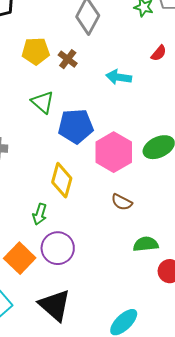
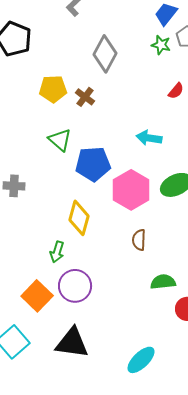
cyan arrow: (119, 77) -> (149, 138), moved
brown semicircle: (122, 202) -> (139, 240), turned 65
black triangle: (55, 305) -> (72, 343), turned -33

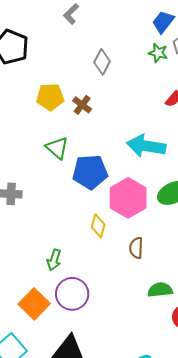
gray diamond: (105, 54) -> (102, 62), size x0.7
cyan arrow: (149, 138) -> (146, 146), size x1.5
yellow diamond: (79, 218) -> (98, 226), moved, size x0.7

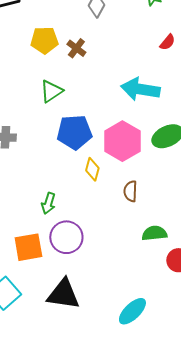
green triangle: (57, 148) -> (51, 91), turned 45
blue pentagon: (90, 172) -> (74, 132), moved
orange square: (34, 304) -> (28, 247), turned 36

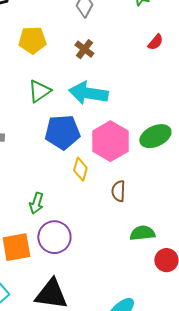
brown cross: (76, 48) -> (84, 49), moved
cyan arrow: (140, 89) -> (88, 93), moved

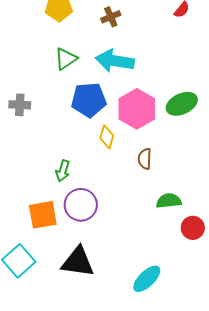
brown cross: (84, 49) -> (111, 17), turned 30

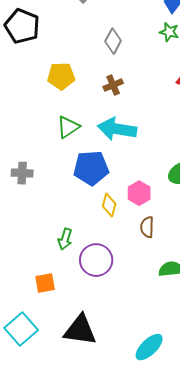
pink hexagon: (137, 109) -> (139, 193), moved, size x0.6
purple circle: (81, 205) -> (96, 260), moved
orange square: (43, 215) -> (45, 283), size x0.7

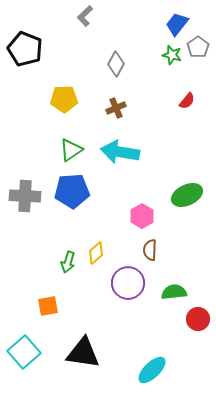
blue pentagon: (91, 168) -> (72, 191), moved
gray cross: (22, 173) -> (25, 196), size x1.4
yellow diamond: (109, 205) -> (96, 253), moved, turned 35
purple circle: (96, 260) -> (128, 283), moved

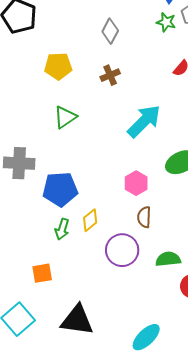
cyan arrow: (120, 152) -> (144, 121), moved, turned 126
blue pentagon: (72, 191) -> (60, 189), moved

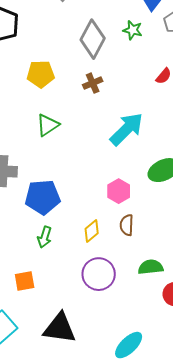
green star: (166, 22) -> (133, 30), moved
gray diamond: (110, 31) -> (93, 39), size x1.5
yellow diamond: (90, 220) -> (92, 231), moved
purple circle: (122, 250) -> (99, 274), moved

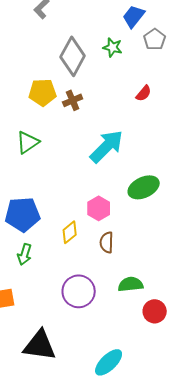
yellow pentagon: (41, 74) -> (43, 92), moved
yellow diamond: (92, 231) -> (70, 232), moved

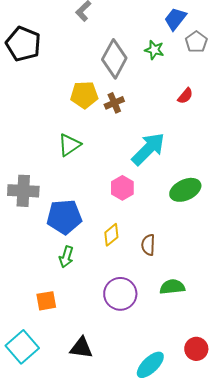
pink hexagon: (99, 208) -> (122, 188), moved
red circle: (155, 311) -> (196, 349), moved
black triangle: (40, 345) -> (81, 348), size x0.7

